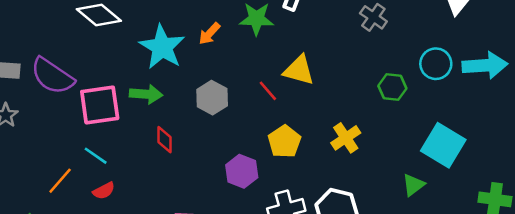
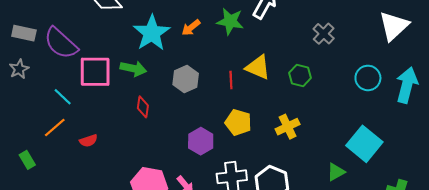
cyan arrow: (485, 65) -> (407, 85), turned -80
green hexagon: (392, 87) -> (300, 75), moved
red line: (268, 91) -> (231, 80), turned 30
yellow pentagon: (284, 142) -> (238, 122), turned -30
cyan line: (96, 156) -> (63, 97), moved

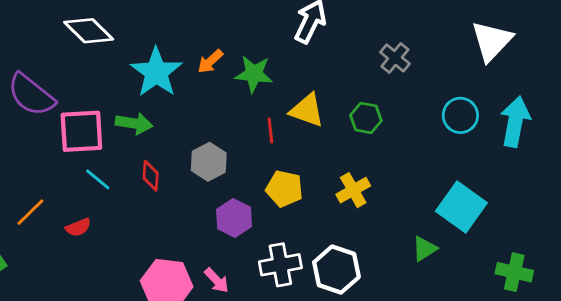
green star: (230, 21) -> (254, 74), moved
gray hexagon: (186, 79) -> (209, 162), moved
cyan line: (63, 97) -> (98, 179), moved

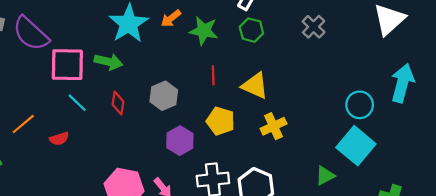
yellow triangle: (307, 110) -> (255, 86), moved
cyan circle: (460, 115) -> (360, 105), moved
green hexagon: (366, 118) -> (251, 30), moved

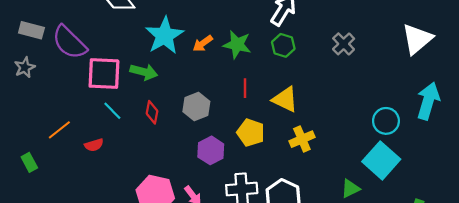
orange arrow: (171, 18) -> (203, 43), moved

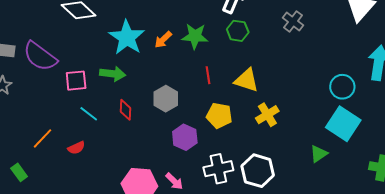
pink square: (104, 74) -> (76, 81), size x0.7

